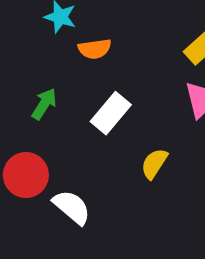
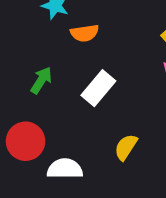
yellow semicircle: (154, 164) -> (126, 147), moved
white semicircle: (72, 207) -> (65, 169), turned -40

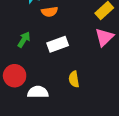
white rectangle: (98, 88) -> (58, 44), turned 30
yellow semicircle: (126, 147) -> (74, 79), turned -42

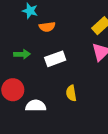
green arrow: (24, 40) -> (22, 54), turned 56

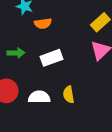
white semicircle: (36, 106) -> (39, 97), moved

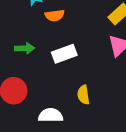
white semicircle: (39, 97) -> (51, 115), moved

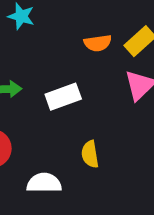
orange semicircle: (55, 15) -> (98, 43), moved

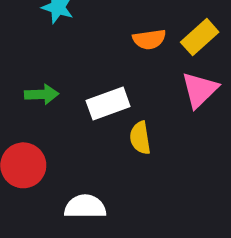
yellow semicircle: (90, 154) -> (140, 138), moved

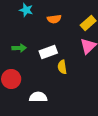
orange semicircle: (149, 39) -> (54, 19), moved

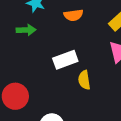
green arrow: (19, 48) -> (26, 30), moved

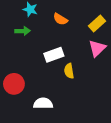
orange semicircle: (73, 15) -> (60, 19), turned 40

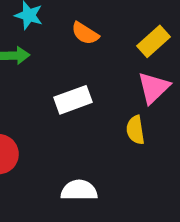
yellow semicircle: (69, 71) -> (135, 130), moved
white semicircle: (43, 103) -> (79, 190), moved

